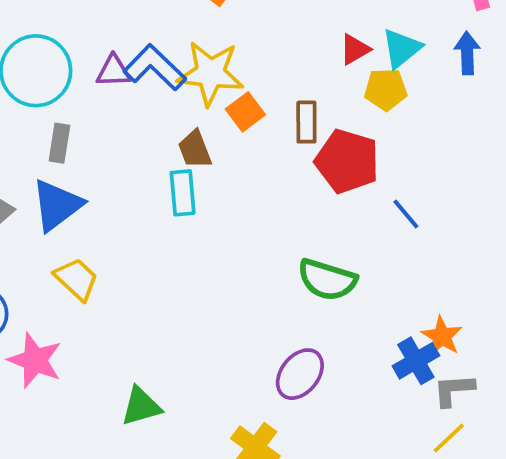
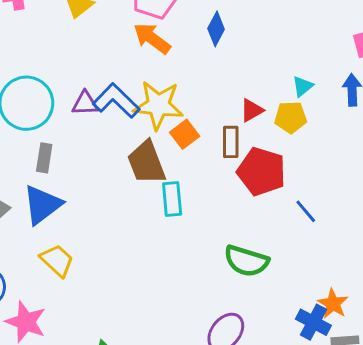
cyan triangle: (402, 48) -> (303, 86), size x0.7
red triangle: (355, 49) -> (252, 110), moved
brown trapezoid: (195, 149) -> (146, 163), size x1.5
cyan rectangle: (183, 193) -> (172, 199), moved
blue cross: (416, 361) -> (313, 322), turned -32

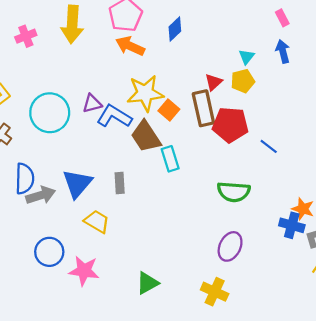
blue diamond: (216, 29) -> (175, 29), turned 30
blue L-shape: (116, 101) -> (114, 116), moved
brown rectangle: (231, 142) -> (203, 108), size x1.5
gray rectangle: (44, 158) -> (120, 183), moved

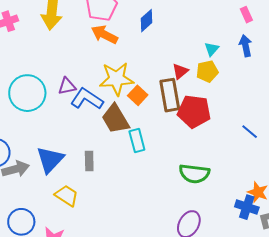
blue line: (269, 146) -> (250, 132), moved

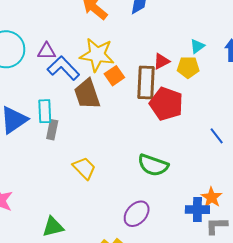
cyan rectangle: (137, 141) -> (45, 111), moved
yellow trapezoid: (67, 196) -> (84, 168), moved
blue cross: (247, 207) -> (197, 210), turned -30

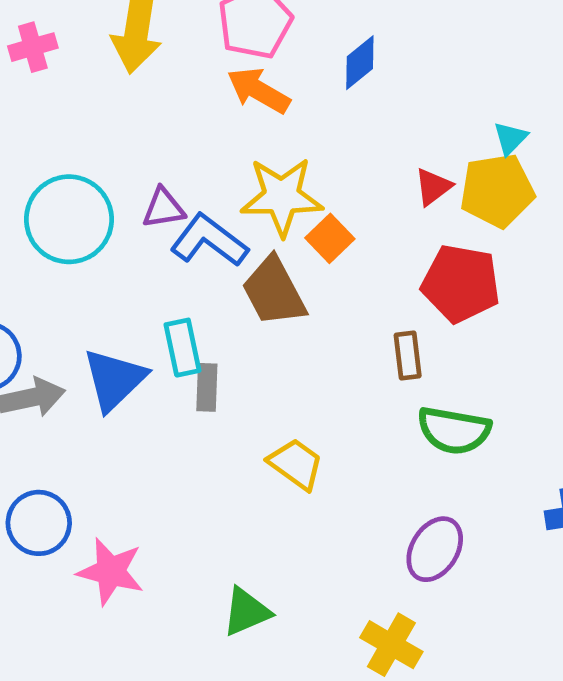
yellow pentagon: (188, 67) -> (497, 191), size x1.4
brown rectangle: (146, 82) -> (408, 355), moved, size x0.6

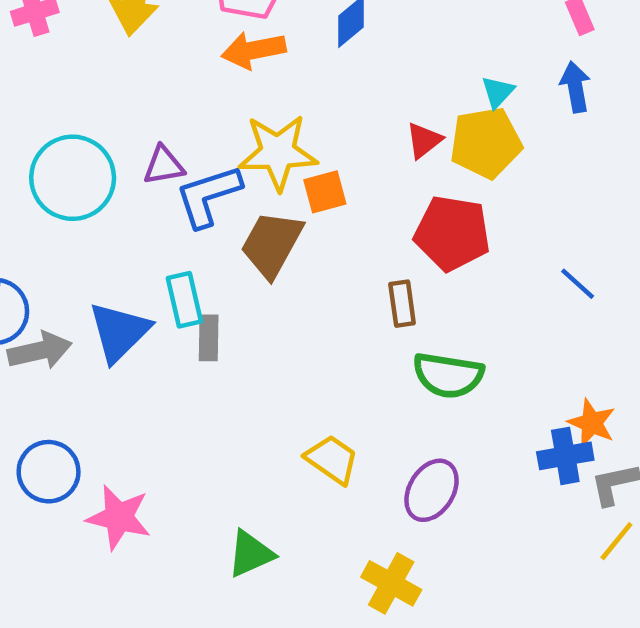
orange arrow: (259, 90) -> (254, 50), turned -40
orange square: (330, 238) -> (325, 192), turned 30
blue L-shape: (209, 241) -> (208, 196), turned -54
brown trapezoid: (274, 291) -> (272, 244), turned 58
yellow trapezoid: (296, 464) -> (332, 459), moved

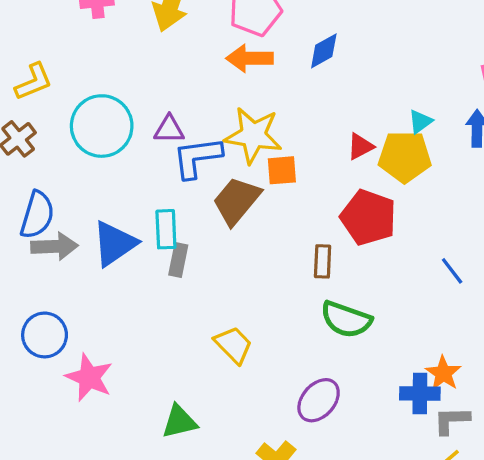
yellow trapezoid: (332, 459) -> (233, 345), moved

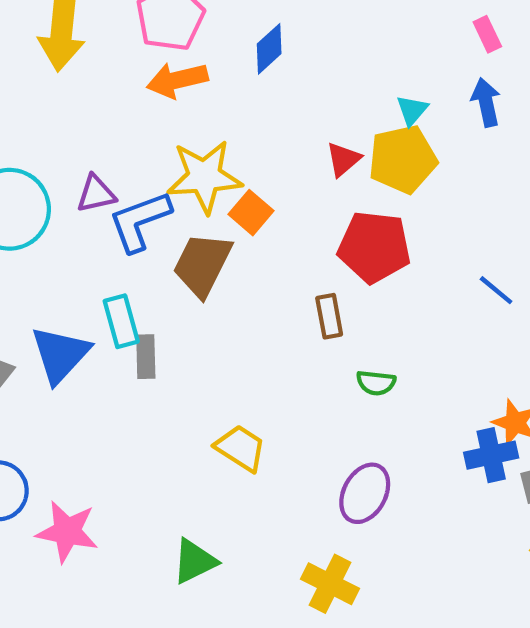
orange square: (282, 170) -> (251, 213), turned -32
green semicircle: (346, 319) -> (376, 383), size x0.6

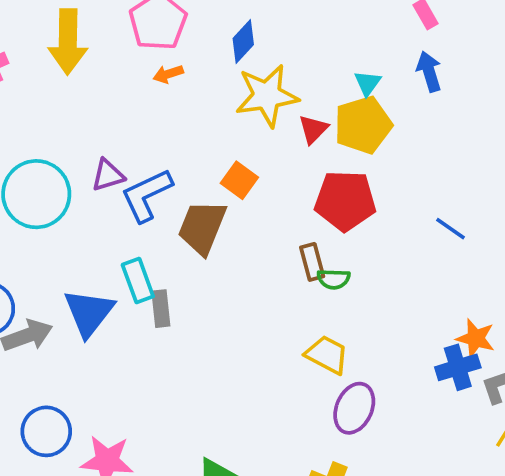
orange arrow: (177, 80) -> (168, 74), size x0.6
yellow star: (204, 177) -> (267, 96), moved
green semicircle: (376, 383) -> (334, 279), moved
yellow trapezoid: (241, 448) -> (327, 355), moved

